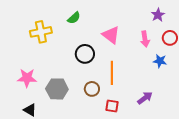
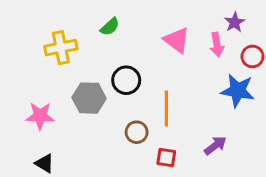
pink triangle: (111, 35) -> (177, 40), moved
pink arrow: (145, 39) -> (217, 45), moved
blue star: (160, 61) -> (238, 91), size x1.6
gray hexagon: (57, 89) -> (89, 98), moved

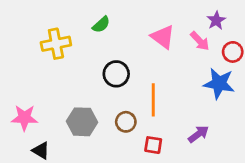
pink arrow: (217, 45) -> (200, 41), turned -35
gray hexagon: (89, 98) -> (82, 122), moved
pink star: (40, 116) -> (24, 118), moved

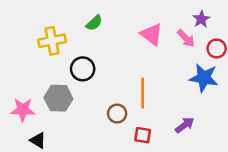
black circle: (116, 74) -> (83, 69), moved
gray hexagon: (82, 122) -> (58, 98), moved

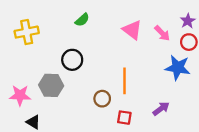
purple star: (201, 19) -> (188, 21), moved
yellow cross: (52, 41) -> (27, 32), moved

